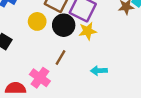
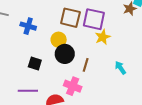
black circle: (64, 25) -> (65, 54), moved
cyan arrow: (99, 71) -> (120, 68), turned 72

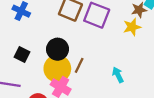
yellow star: (103, 37) -> (132, 27), moved
yellow circle: (59, 40) -> (57, 69), moved, size x1.5

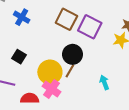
black circle: (57, 49) -> (73, 54), moved

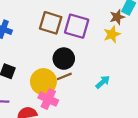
brown line: (70, 71) -> (64, 76), turned 48
cyan arrow: (104, 82) -> (103, 82), turned 80

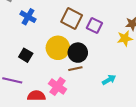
purple square: (77, 26) -> (94, 26), size x0.7
yellow circle: (43, 82) -> (58, 48), moved

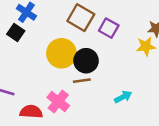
black square: (26, 55) -> (16, 32), moved

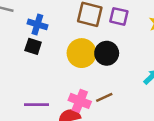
brown line: (82, 81) -> (104, 97), moved
pink cross: (58, 102) -> (80, 101), moved

